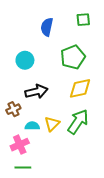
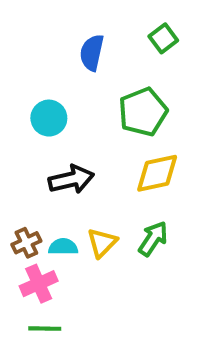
green square: (83, 20) -> (163, 38), turned -32
brown cross: (13, 109) -> (26, 243), moved
green arrow: (78, 122) -> (153, 239), size x0.7

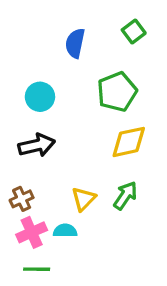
black arrow: (71, 179) -> (37, 145), moved
cyan semicircle: (63, 247) -> (65, 231), moved

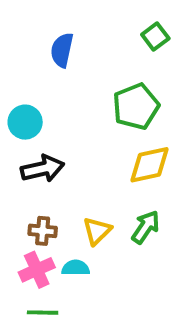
blue semicircle: (75, 43) -> (62, 50), moved
cyan circle: (40, 97) -> (25, 122), moved
brown cross: (22, 199) -> (43, 231), moved, turned 30

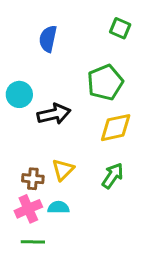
green square: (155, 36) -> (120, 28), turned -30
black arrow: (43, 169) -> (54, 114), moved
yellow triangle: (97, 231) -> (63, 170), moved

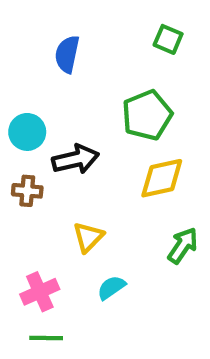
green arrow: (113, 176) -> (183, 245), moved
brown cross: (33, 179) -> (27, 191), moved
cyan semicircle: (58, 207) -> (111, 288), moved, turned -35

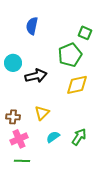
green square: (168, 39) -> (85, 33), moved
brown cross: (27, 191) -> (13, 117), moved
green arrow: (183, 245) -> (79, 137), moved

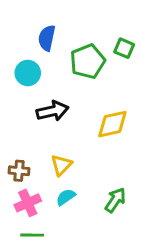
green pentagon: (70, 55) -> (88, 61), moved
cyan circle: (13, 63) -> (28, 73), moved
cyan semicircle: (53, 137) -> (66, 197), moved

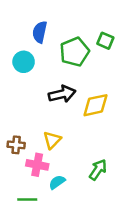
black arrow: (53, 111) -> (62, 94), moved
cyan semicircle: (66, 197) -> (57, 182), moved
pink cross: (28, 203) -> (37, 165), moved, turned 35

